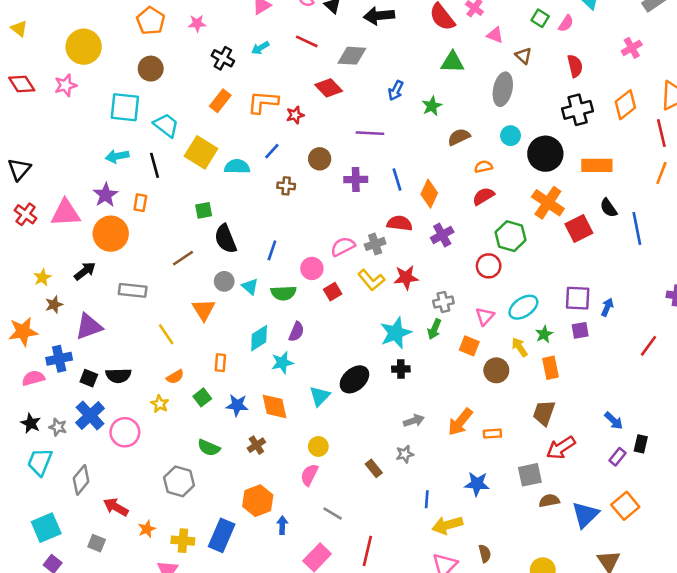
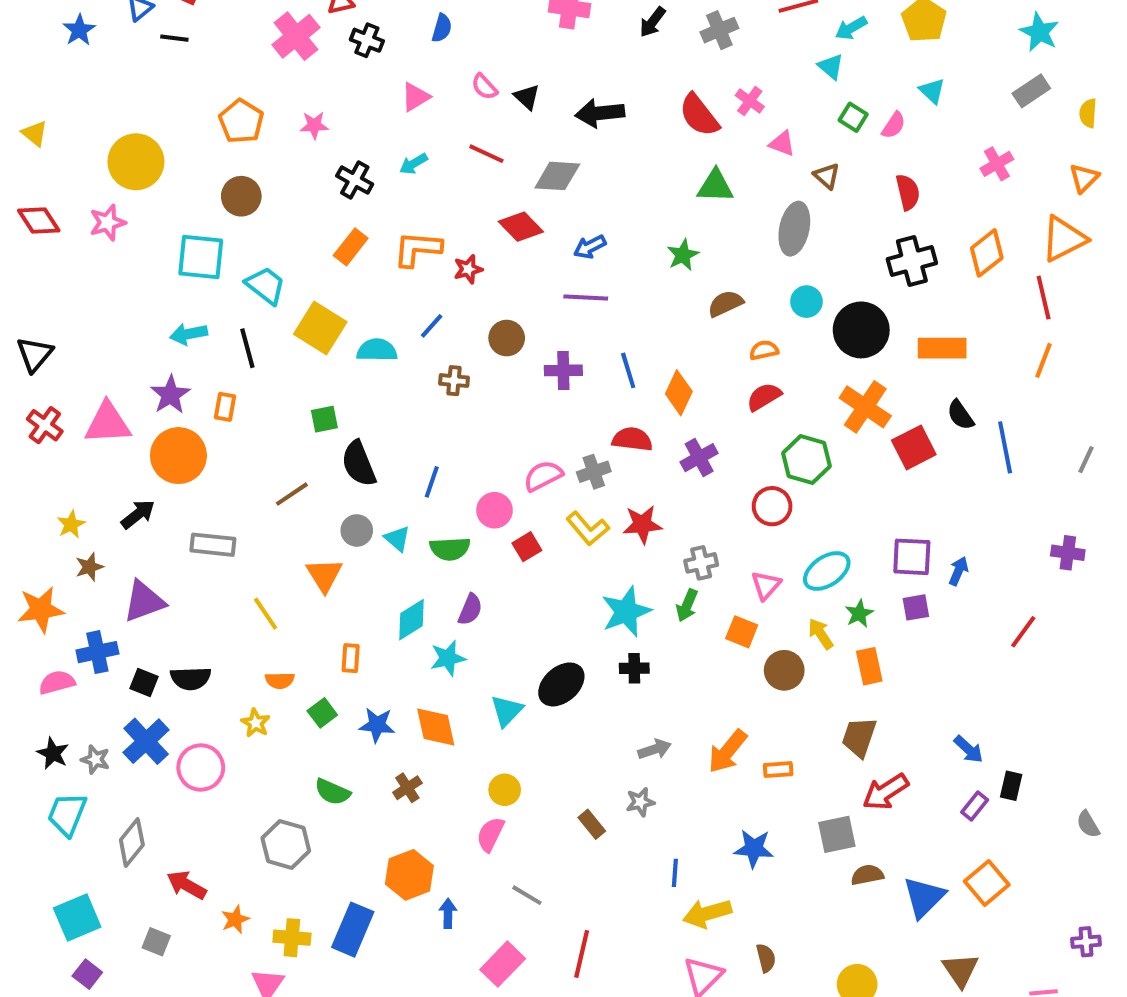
blue arrow: (396, 90) -> (590, 247), moved, turned 36
orange semicircle: (175, 377) -> (280, 680), turned 30

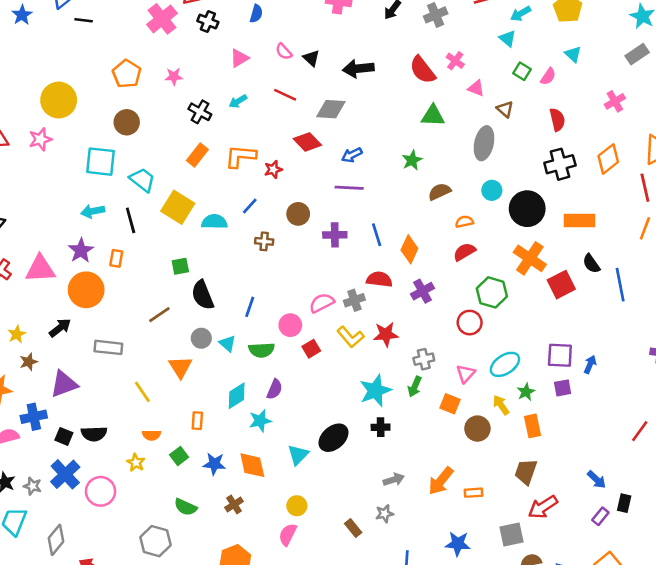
red line: (1023, 632) -> (640, 431), moved

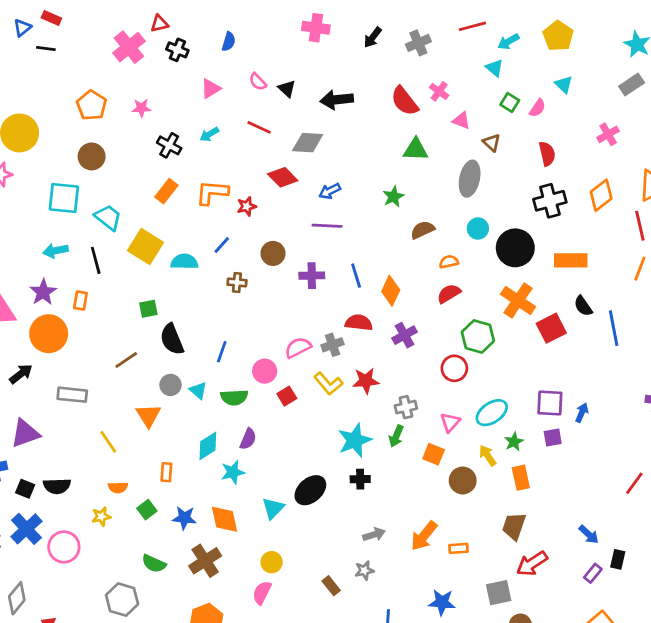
yellow star: (136, 463) -> (101, 516), turned 30
brown cross: (234, 504) -> (205, 561), size x1.6

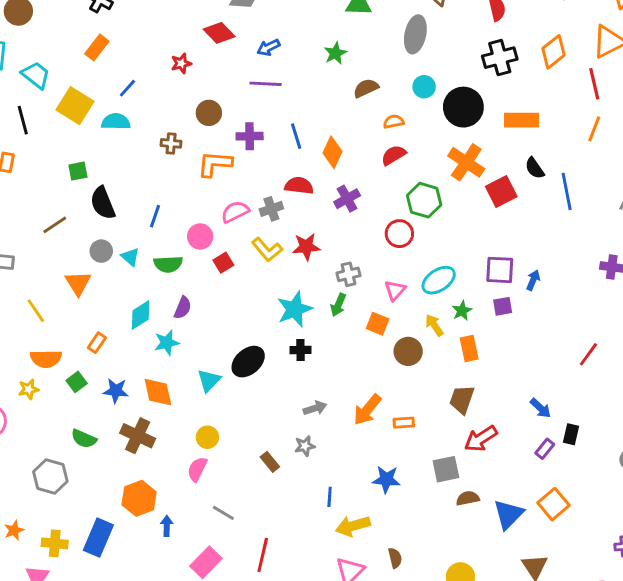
orange L-shape: (212, 192) -> (215, 164), moved
blue line: (222, 245) -> (127, 88), moved
orange rectangle: (166, 472) -> (97, 343), turned 30
orange semicircle: (118, 487) -> (46, 359), size x1.5
brown cross: (205, 561) -> (138, 436), turned -32

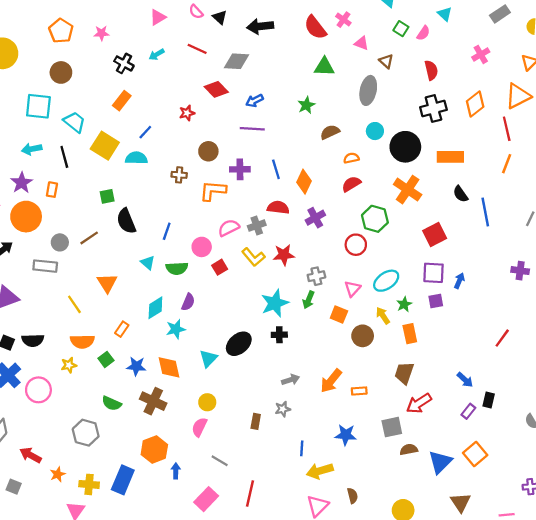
red square: (501, 191) -> (435, 235), moved
gray circle: (101, 251) -> (60, 242), moved
brown rectangle: (270, 462) -> (256, 421), turned 49

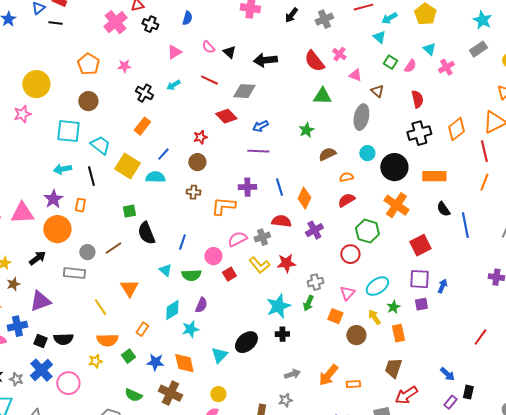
pink cross: (481, 54) -> (446, 67), moved
brown circle: (208, 151) -> (197, 162), moved

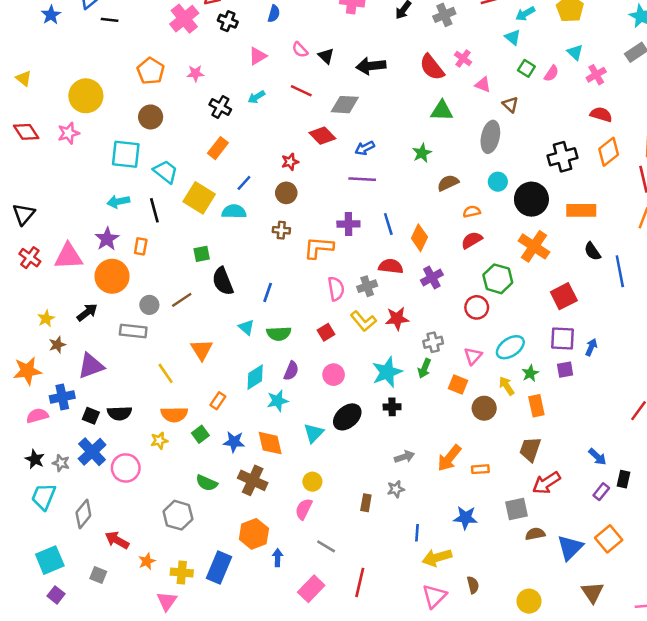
red semicircle: (417, 99) -> (601, 114), moved, turned -60
pink semicircle: (237, 239) -> (336, 289), turned 108
pink circle: (213, 256) -> (334, 375), moved

